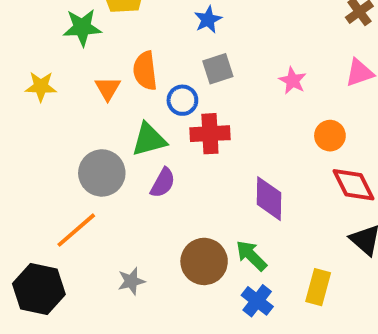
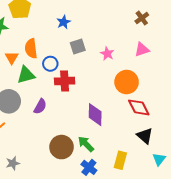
gray square: (218, 69) -> (78, 46), moved
orange circle: (330, 136) -> (127, 82), size x1.5
green triangle: (149, 140) -> (26, 75), moved
gray star: (131, 281) -> (13, 163), moved

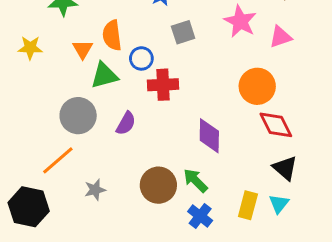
pink star: (107, 54) -> (240, 21), moved, size x1.5
cyan triangle: (159, 159) -> (279, 204), moved
gray star: (13, 163) -> (95, 190), moved

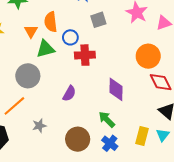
purple semicircle: (126, 123) -> (69, 93), moved
brown circle: (158, 185) -> (78, 139), moved

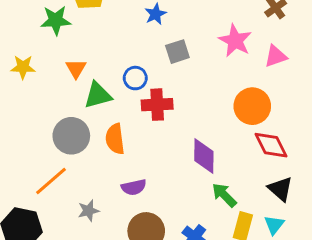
orange semicircle: (51, 22) -> (115, 139), moved
purple semicircle: (69, 93) -> (134, 187), moved, turned 49
green arrow: (107, 119) -> (224, 195), moved

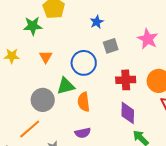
blue circle: (135, 78) -> (84, 63), size x1.6
green triangle: (98, 95) -> (66, 86), moved
red cross: (157, 105) -> (126, 80), moved
orange semicircle: (115, 139) -> (84, 102), moved

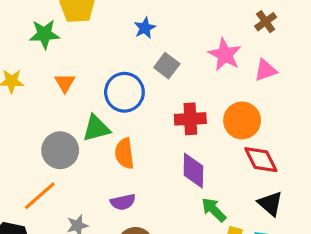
gray square: (111, 46) -> (167, 66), turned -35

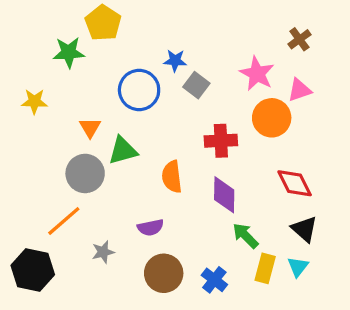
blue star: (145, 28) -> (175, 61), moved, turned 30
orange triangle: (65, 83) -> (90, 128), moved
blue circle: (124, 92) -> (139, 90), moved
orange circle: (242, 120) -> (272, 118), moved
orange semicircle: (124, 153) -> (172, 177), moved

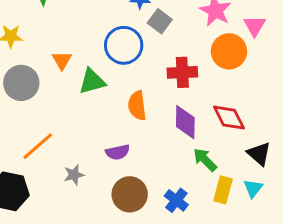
blue circle: (139, 90) -> (124, 45), moved
pink triangle: (299, 90) -> (255, 26), turned -40
gray circle: (85, 173) -> (21, 83), moved
red diamond: (295, 183) -> (229, 118), moved

